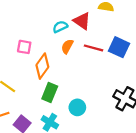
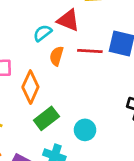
green rectangle: (50, 92) -> (46, 118), turned 42

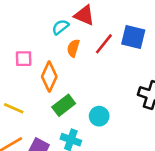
red line: (90, 51) -> (104, 44), turned -55

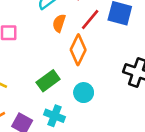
orange diamond: (49, 77) -> (78, 50), moved

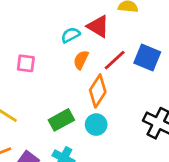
cyan circle: (84, 93) -> (96, 125), moved

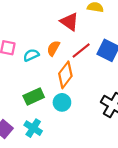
cyan semicircle: (71, 35) -> (31, 55), moved

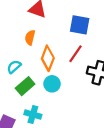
red line: (81, 51) -> (76, 54), moved
cyan semicircle: (31, 55) -> (14, 67), moved

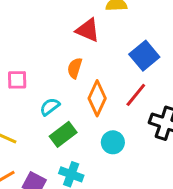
blue square: (80, 25) -> (144, 56), turned 36
cyan circle: (52, 84) -> (113, 142), moved

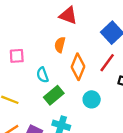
cyan semicircle: (50, 107) -> (42, 75), turned -70

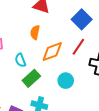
orange diamond: (78, 67) -> (52, 52), turned 50

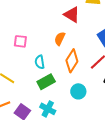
orange diamond: (52, 52) -> (72, 61), turned -50

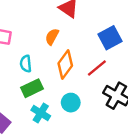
cyan cross: (48, 109) -> (41, 113), moved

